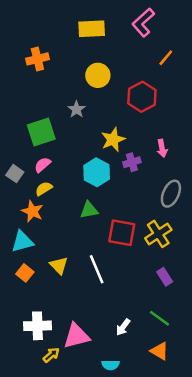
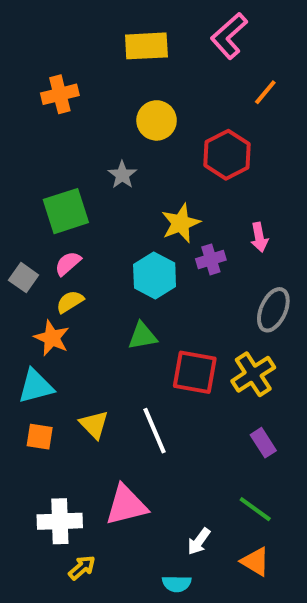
orange square: (25, 273) -> (40, 437), turned -30
white arrow: (123, 327) -> (199, 541), moved
pink triangle: (76, 336) -> (126, 505), moved

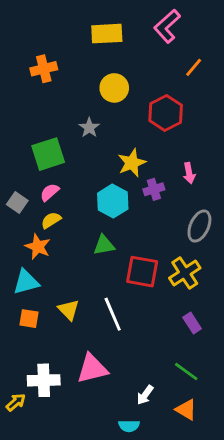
yellow arrow: (82, 568) -> (16, 402), moved

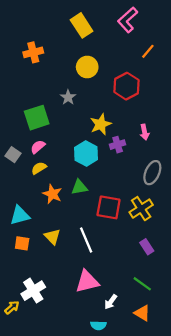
yellow rectangle: (107, 34) -> (82, 25), turned 60
orange star: (38, 247) -> (52, 194), moved
pink triangle: (92, 369) -> (87, 282), moved
white cross: (44, 380) -> (33, 291), turned -30

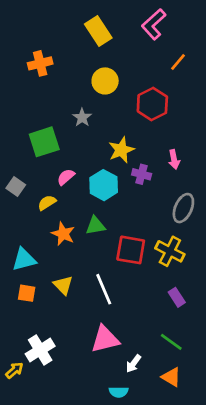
purple cross: (118, 145) -> (142, 174), turned 32
pink semicircle: (38, 147) -> (66, 177), moved
yellow cross: (141, 209) -> (170, 251), turned -30

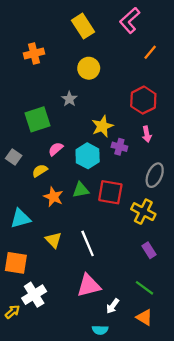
red hexagon: (152, 104) -> (143, 100), moved
red square: (131, 250) -> (110, 192), moved
orange square: (27, 293) -> (16, 263), moved, size x1.5

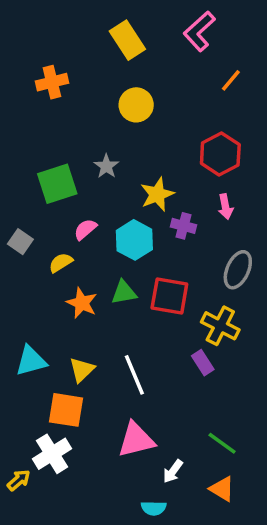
gray star: (69, 99) -> (106, 166), moved
cyan triangle: (20, 218) -> (31, 361), moved
yellow triangle: (53, 240) -> (82, 370), turned 30
purple rectangle: (149, 250) -> (203, 363), moved
orange square: (16, 263) -> (66, 410), moved

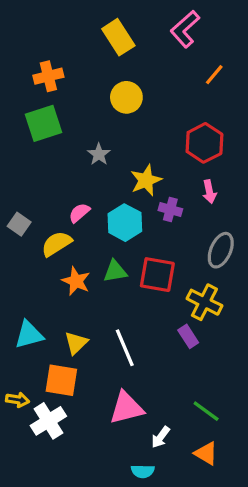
green square: (57, 184) -> (44, 123), moved
yellow semicircle: (61, 263) -> (57, 244), size x1.4
yellow arrow: (19, 480) -> (18, 400), moved, turned 50

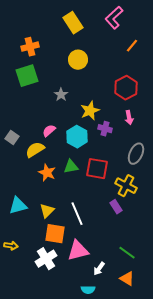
orange square: (61, 380) -> (55, 234), moved
white cross: (48, 421) -> (46, 259), moved

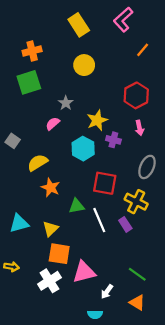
pink semicircle: (49, 131) -> (53, 124), moved
gray square: (12, 138) -> (13, 141), moved
green triangle: (71, 167) -> (77, 206), moved
white line: (77, 214) -> (99, 220), moved

